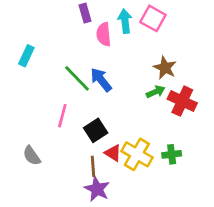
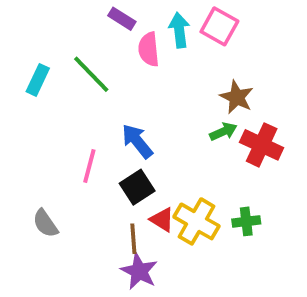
purple rectangle: (85, 13) -> (122, 19), turned -42
green line: (77, 78) -> (91, 74), moved
blue arrow: (101, 80) -> (137, 141), moved

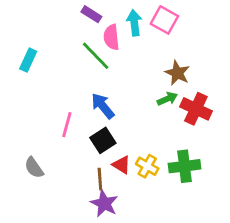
green line: (91, 74) -> (96, 56), moved
yellow cross: (196, 221) -> (147, 166), size x0.7
green cross: (246, 221) -> (185, 166), size x1.5

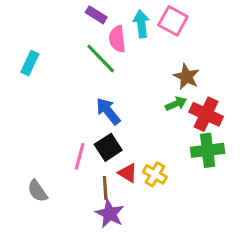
pink line: (67, 125) -> (80, 156), moved
green cross: (185, 166) -> (208, 150), moved
gray semicircle: (34, 168) -> (37, 191), moved

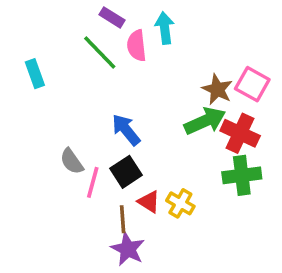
pink square: (173, 21) -> (252, 84), moved
green line: (101, 59) -> (100, 53), moved
cyan rectangle: (30, 63) -> (35, 74), turned -45
green arrow: (176, 104) -> (205, 121), size x1.6
gray semicircle: (37, 191) -> (72, 161), moved

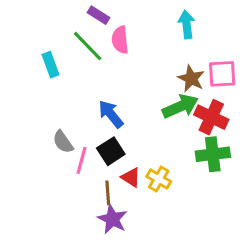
cyan arrow: (165, 28) -> (187, 24), moved
cyan rectangle: (35, 74) -> (51, 65), moved
pink square: (252, 84) -> (222, 74), turned -32

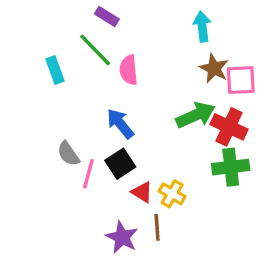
pink semicircle: (120, 40) -> (129, 70), moved
brown star: (191, 79) -> (214, 68), moved
brown line: (108, 193) -> (157, 227), moved

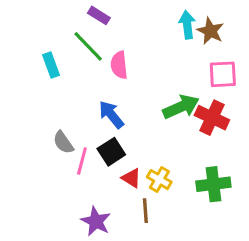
brown star: (214, 68) -> (210, 31), moved
green cross: (231, 167) -> (213, 184), moved
purple star: (122, 237) -> (96, 221), moved

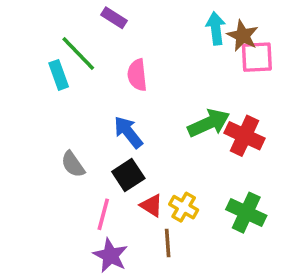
green line: (88, 46) -> (78, 53), moved
pink square: (223, 74) -> (257, 57), moved
pink line: (82, 161) -> (103, 214), moved
green cross: (213, 184) -> (246, 213), turned 32

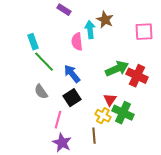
cyan arrow: (216, 28) -> (90, 30), moved
brown star: (243, 36) -> (105, 20), moved
green line: (78, 53) -> (44, 62), moved
red triangle: (152, 205) -> (110, 100), moved, turned 32
green cross: (246, 213) -> (123, 113), moved

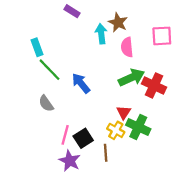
pink semicircle: (77, 42) -> (127, 47), moved
black square: (72, 98) -> (83, 138), moved

